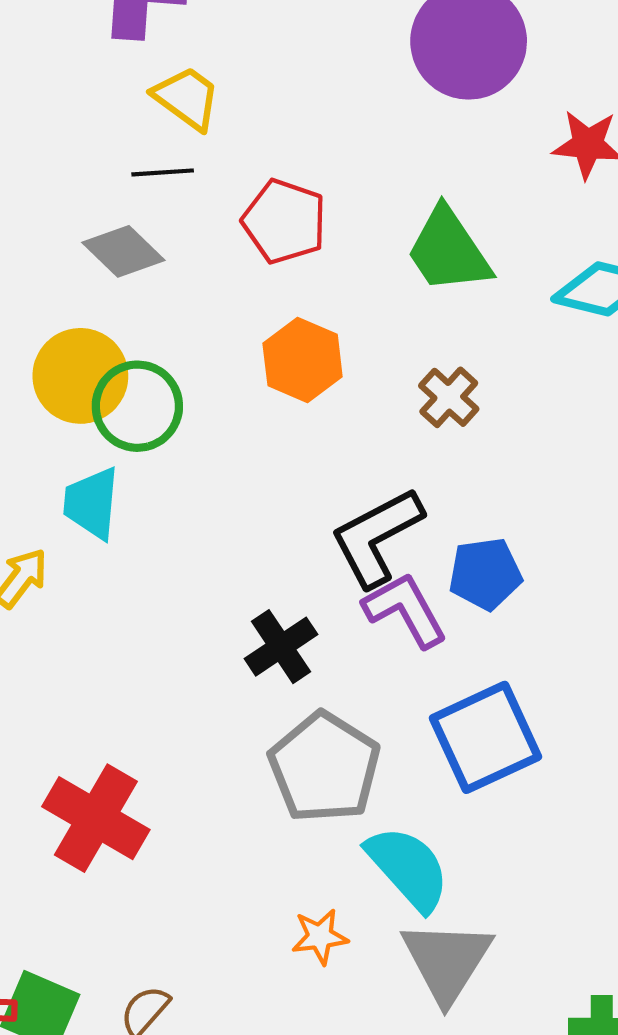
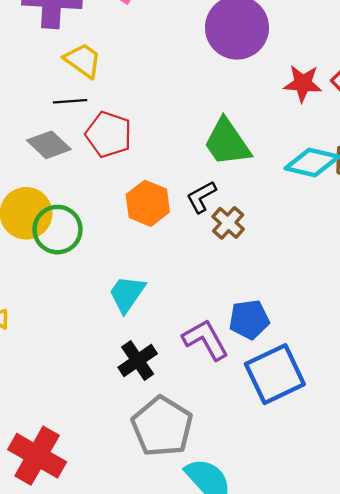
red pentagon: (284, 221) -> (109, 134), moved
cyan trapezoid: (92, 503) -> (127, 294), moved, turned 30
black L-shape: (377, 537) -> (201, 197), moved, size x0.6
blue square: (485, 737) -> (275, 374), moved

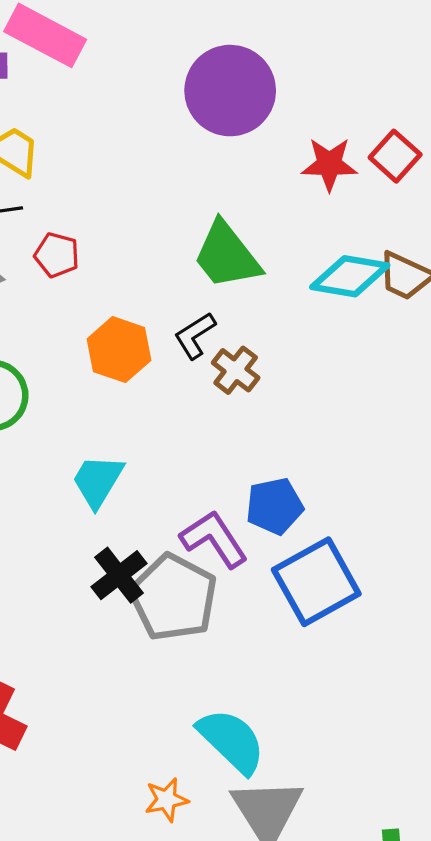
red pentagon: (109, 134) -> (57, 255), size x0.7
gray pentagon: (162, 426) -> (173, 597), moved

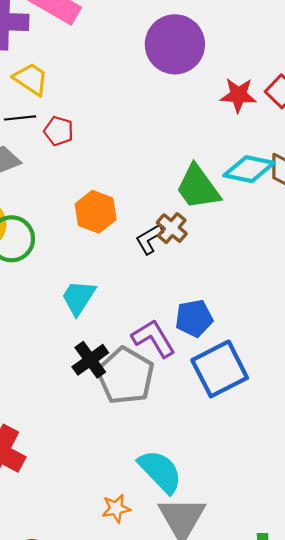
red pentagon: (57, 255) -> (59, 131), moved
green trapezoid: (227, 255) -> (198, 187), moved
black L-shape: (195, 335) -> (149, 239), moved

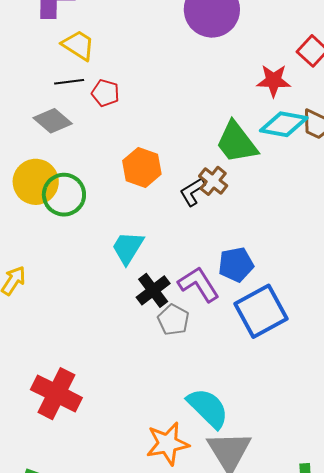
red star: (238, 95) -> (274, 81), moved
black cross: (90, 360) -> (153, 290), moved
gray pentagon: (125, 376) -> (173, 320), size x0.6
orange star: (116, 508) -> (168, 444), size x1.6

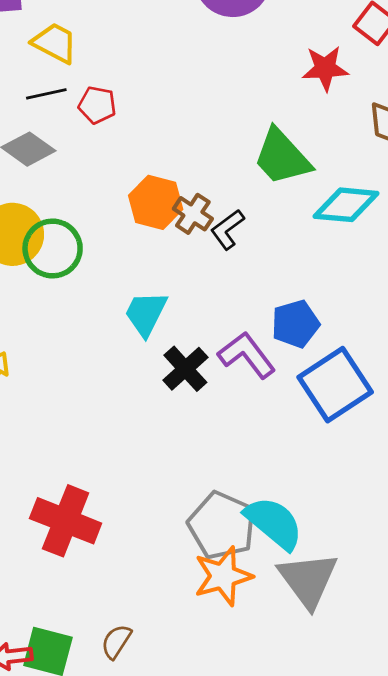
cyan diamond: (284, 124) -> (346, 205), moved
brown cross: (213, 181) -> (193, 214), moved
gray pentagon: (173, 320) -> (222, 525), moved, size x1.6

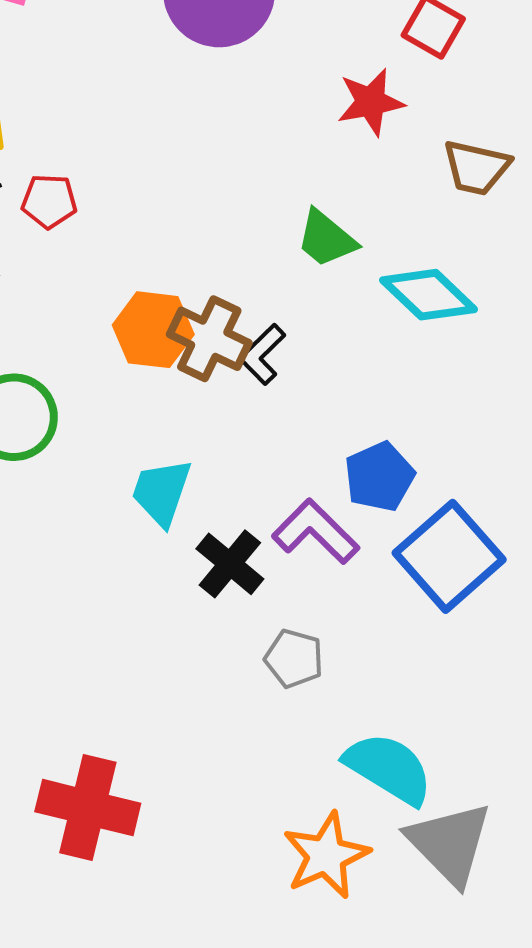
green trapezoid: (282, 157) -> (326, 239), size x0.7
cyan diamond: (346, 205) -> (428, 295), turned 46
brown cross: (193, 214) -> (209, 339), size x1.4
gray pentagon: (222, 525) -> (294, 659), moved, size x0.6

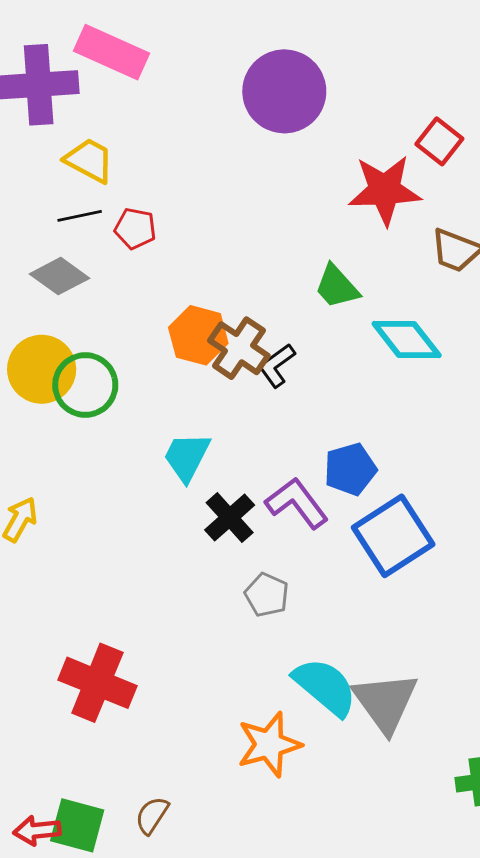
red star: (371, 102) -> (385, 190), size x1.4
gray triangle: (450, 843) -> (385, 702), moved

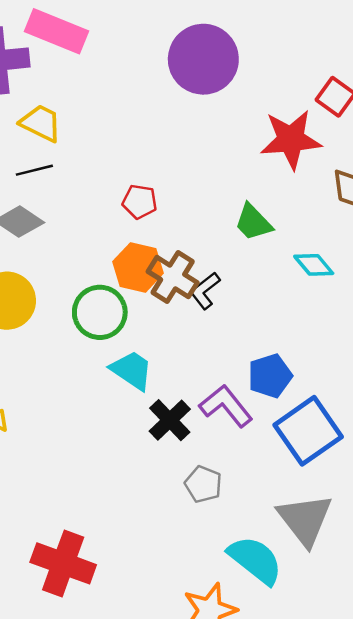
red pentagon: (135, 228) -> (140, 202), moved
cyan diamond: (407, 340) -> (314, 265), size x0.7
green circle: (85, 385) -> (100, 312), moved
cyan trapezoid: (187, 457) -> (132, 370), turned 99
gray triangle: (385, 702) -> (305, 520), moved

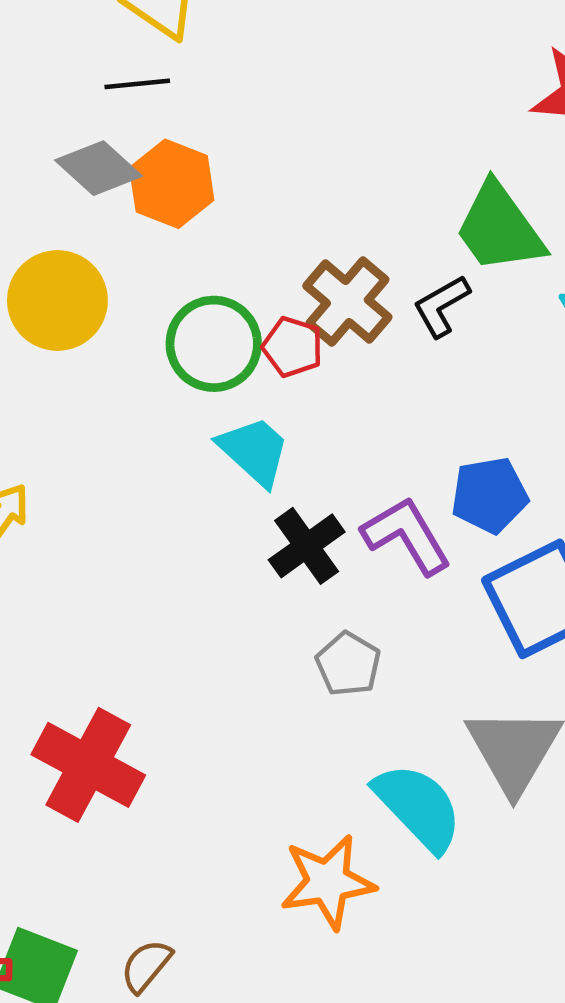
red pentagon: (140, 202) -> (293, 347), moved
green trapezoid: (253, 222) -> (499, 228), size x1.4
orange hexagon: (138, 267) -> (172, 184), moved
black L-shape: (205, 291) -> (441, 306), moved

